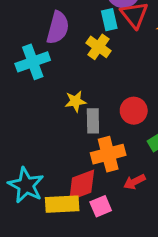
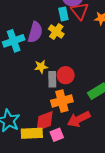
purple semicircle: (58, 28) -> (35, 32), moved
red circle: (134, 111) -> (66, 75), moved
red arrow: (134, 182) -> (79, 119), size x1.6

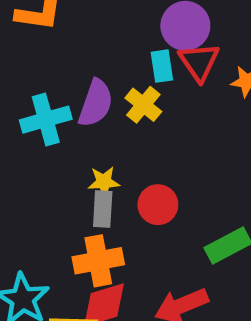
gray rectangle: (52, 79) -> (103, 209), moved
orange cross: (62, 101) -> (98, 261), moved

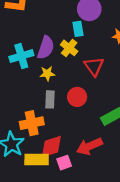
red triangle: (199, 62) -> (94, 66), moved
yellow star: (104, 182) -> (47, 73), moved
orange cross: (98, 261) -> (32, 123), moved

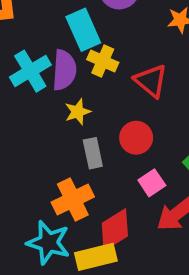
cyan rectangle: (78, 29) -> (83, 30), moved, size x1.5
cyan cross: (21, 56) -> (30, 71), moved
pink square: (64, 163) -> (152, 183), moved

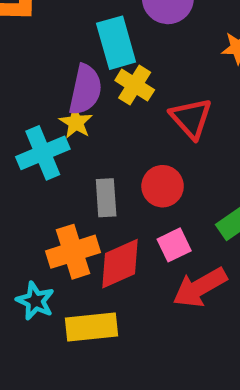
cyan cross: (30, 71) -> (43, 153), moved
yellow star: (78, 112) -> (76, 122), moved, turned -30
red diamond: (115, 230) -> (120, 264), moved
cyan star: (48, 243) -> (35, 301), size x0.7

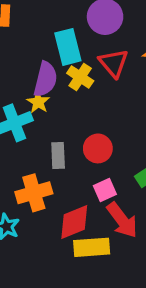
red triangle: (191, 118) -> (114, 63), moved
red diamond: (120, 264) -> (74, 222), moved
red arrow: (200, 287) -> (122, 220), turned -99
yellow rectangle: (92, 327) -> (92, 247), moved

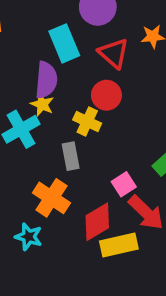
yellow cross: (80, 77) -> (87, 122), moved
red circle: (98, 148) -> (106, 95), moved
orange cross: (34, 193) -> (51, 198), turned -32

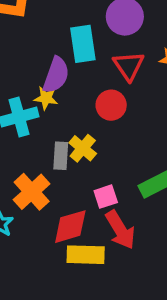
yellow star: (42, 104) -> (46, 98), turned -30
yellow cross: (87, 122) -> (83, 148), moved

